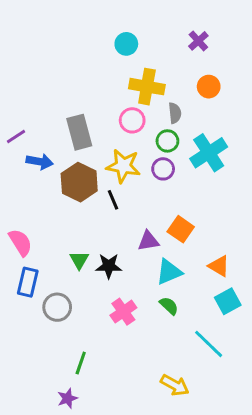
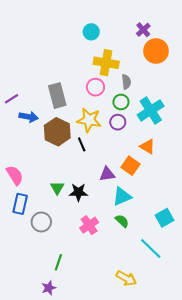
orange circle: (209, 87) -> (156, 51), moved, size x1.5
orange triangle: (219, 266) -> (148, 147), moved

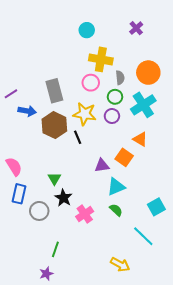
orange circle: (156, 51) -> (148, 73), moved
black star: (78, 192) -> (63, 198), moved, turned 30

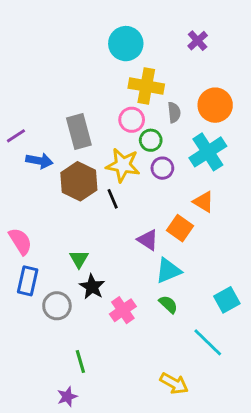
cyan circle: (87, 30) -> (126, 44), size x1.5
green circle: (115, 97) -> (151, 140), moved
purple triangle: (102, 166) -> (148, 240), turned 42
green line: (55, 249) -> (80, 361), turned -35

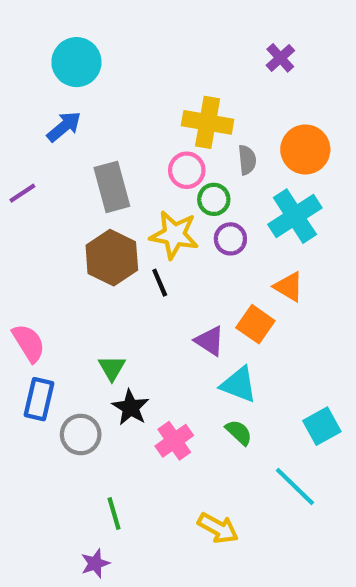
cyan circle: (126, 44) -> (76, 62), moved
blue arrow: (39, 161) -> (64, 127), moved, turned -50
cyan triangle: (168, 271) -> (239, 385), turned 44
yellow arrow: (174, 383) -> (218, 528), moved

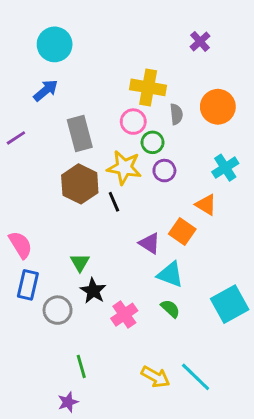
cyan cross: (295, 216) -> (225, 168), moved, size x0.7
cyan square: (322, 426) -> (230, 304), size x1.4
cyan line: (295, 487) -> (196, 377), moved

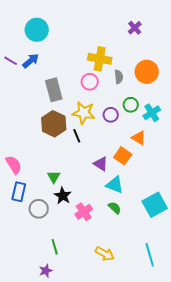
purple line: (16, 138) -> (11, 61), moved, turned 64
green circle: (153, 142) -> (131, 105), moved
cyan line: (196, 377) -> (150, 255), moved, turned 30

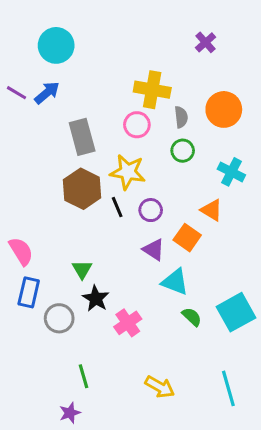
green circle: (131, 105) -> (183, 151), moved
cyan cross: (152, 113) -> (231, 172), turned -30
purple circle: (111, 115) -> (151, 210), moved
green semicircle: (115, 208) -> (192, 317), moved

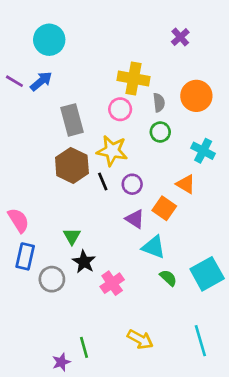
green line: (84, 376) -> (84, 347), moved

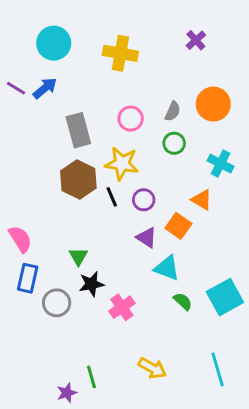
yellow cross: (133, 79) -> (120, 53), moved
gray semicircle: (159, 103) -> (173, 111), turned 30
black star: (84, 262) -> (91, 284), turned 30

